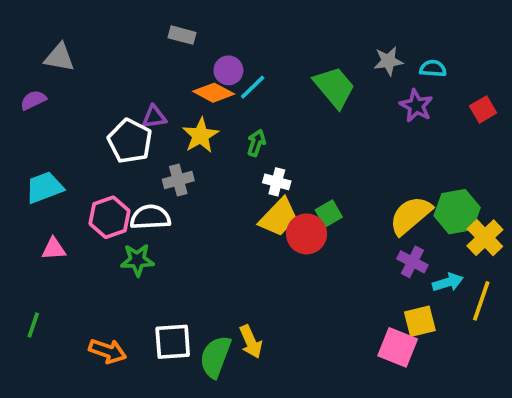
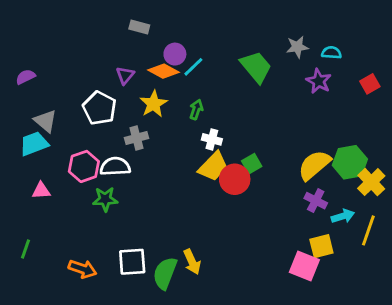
gray triangle: (59, 57) -> (45, 121), moved, turned 30
purple triangle: (154, 117) -> (125, 75), moved, turned -42

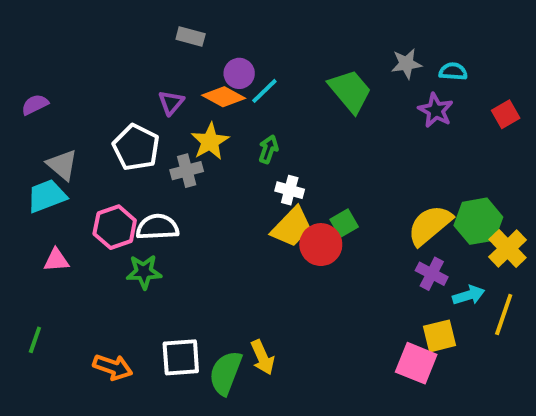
gray cross: (136, 138) -> (187, 171), moved

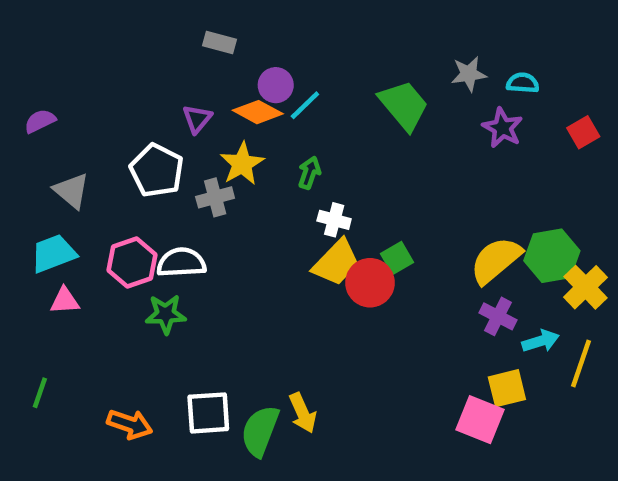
cyan trapezoid: (47, 196) -> (53, 254), moved

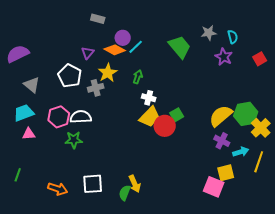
cyan semicircle: (523, 83) -> (233, 37), turned 72
purple semicircle: (40, 121) -> (18, 54), size x1.6
green semicircle: (260, 431) -> (125, 193), moved, size x0.7

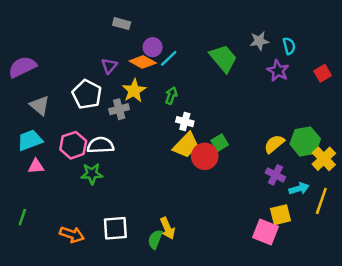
yellow semicircle: (221, 116) -> (274, 144), size x0.7

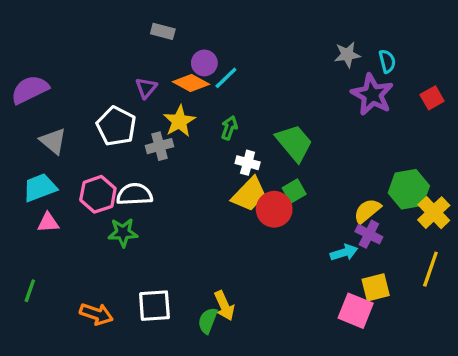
green trapezoid: (223, 58) -> (294, 143), moved
purple star: (278, 71) -> (372, 95), size x1.4
yellow semicircle: (274, 144) -> (367, 211), moved
cyan arrow: (299, 189) -> (344, 252), moved

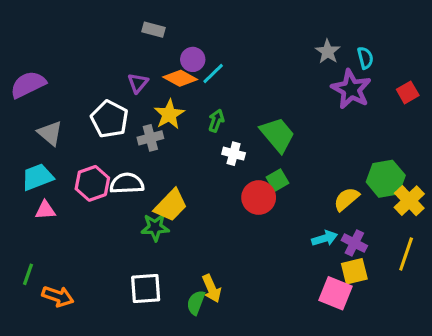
gray star: (347, 55) -> (328, 52), turned -30
yellow trapezoid: (249, 194) -> (171, 205), moved
green star: (123, 233) -> (155, 227), moved
purple cross: (369, 234) -> (354, 243), moved
orange arrow: (96, 314) -> (58, 296), moved

